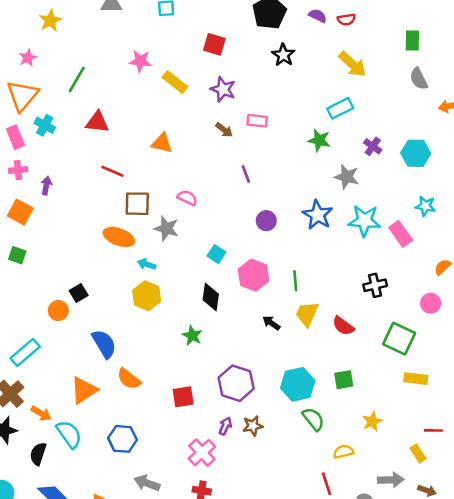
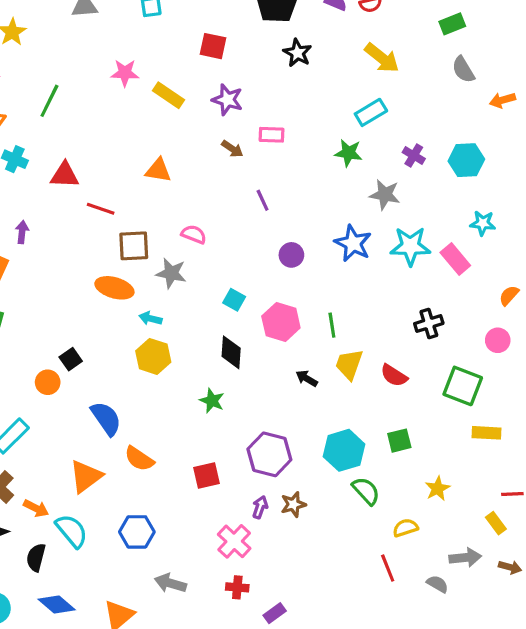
green rectangle: (412, 40) -> (452, 24), turned 72
red triangle: (97, 122) -> (65, 175), moved

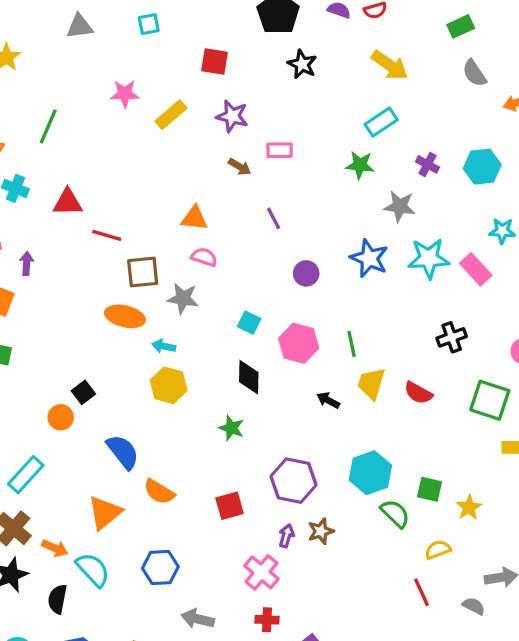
yellow rectangle: (168, 95) -> (171, 115), turned -72
orange triangle: (158, 170) -> (194, 218), moved
green square: (399, 441) -> (429, 489), moved, turned 30

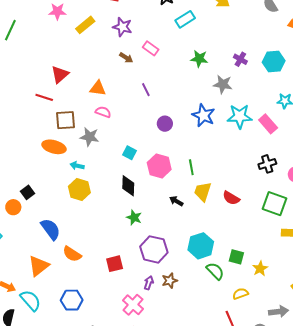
cyan rectangle: (381, 122) -> (185, 19), moved
pink rectangle: (280, 150) -> (151, 48), turned 35
red triangle: (68, 202) -> (60, 74), moved, turned -42
black cross: (452, 337) -> (267, 164), moved
green star: (231, 428) -> (134, 217), moved

